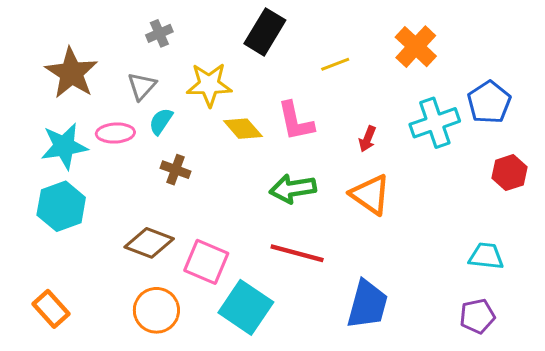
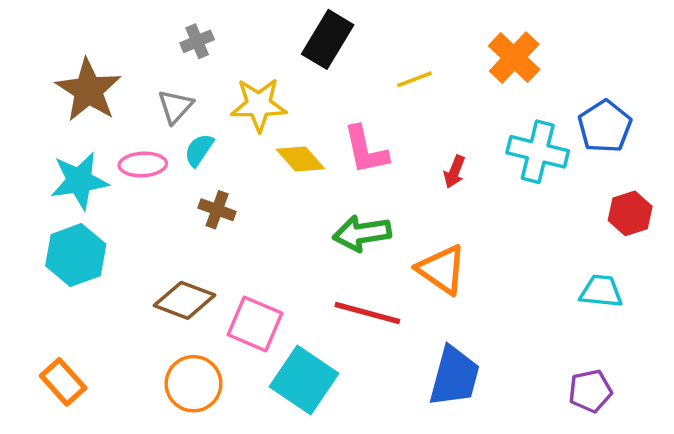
cyan cross: (435, 123) -> (538, 152), turned 33
orange triangle: (370, 195) -> (442, 270), moved
cyan trapezoid: (486, 256) -> (601, 291), moved

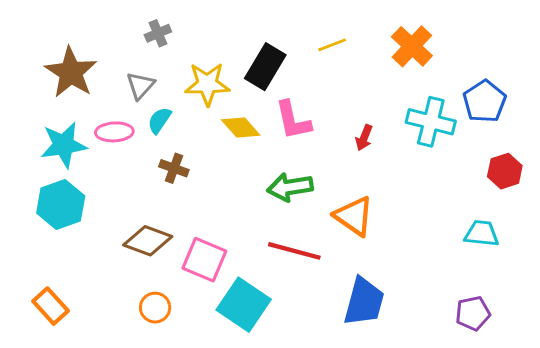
black rectangle: (328, 39) -> (265, 67), moved
yellow line: (415, 79) -> (332, 45), moved
orange circle: (193, 384) -> (155, 308), size x0.7

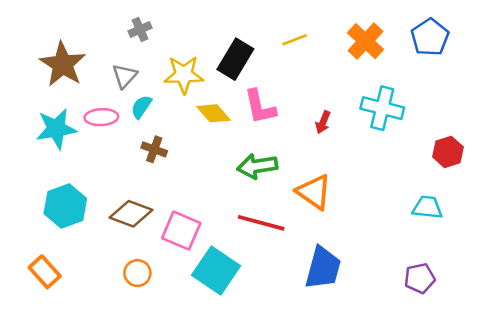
blue pentagon: (484, 101) -> (430, 37), moved
cyan hexagon: (61, 204) -> (65, 206), moved

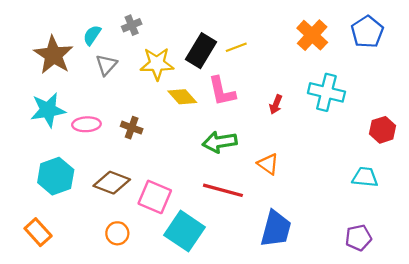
gray cross: (140, 30) -> (132, 25), moved
yellow line: (295, 40) -> (236, 47), moved
cyan semicircle: (141, 107) -> (92, 35), moved
pink ellipse: (101, 117) -> (86, 124), moved
orange triangle: (314, 192) -> (268, 164), size x0.7

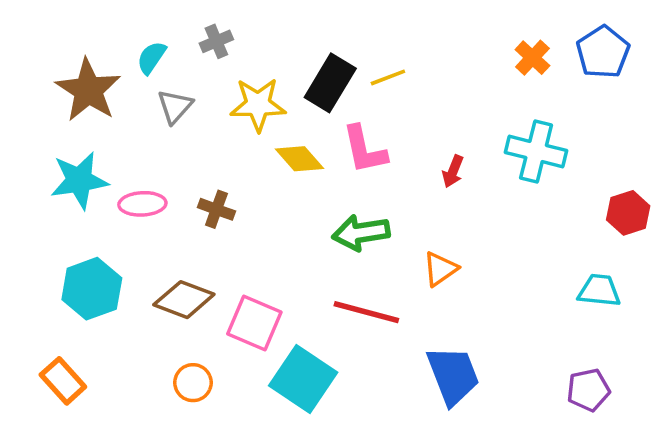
orange cross: (312, 35) -> (532, 58), moved, size x0.7
orange triangle: (268, 164) -> (440, 269), turned 50
blue trapezoid: (276, 229) -> (453, 375), turned -36

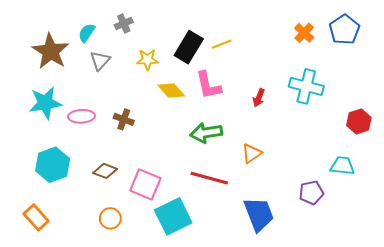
yellow star: (258, 105) -> (147, 60), size x0.7
brown diamond: (184, 300) -> (105, 171), size x0.7
cyan square: (303, 379) -> (173, 216), turned 30
purple pentagon: (588, 390) -> (311, 193), moved

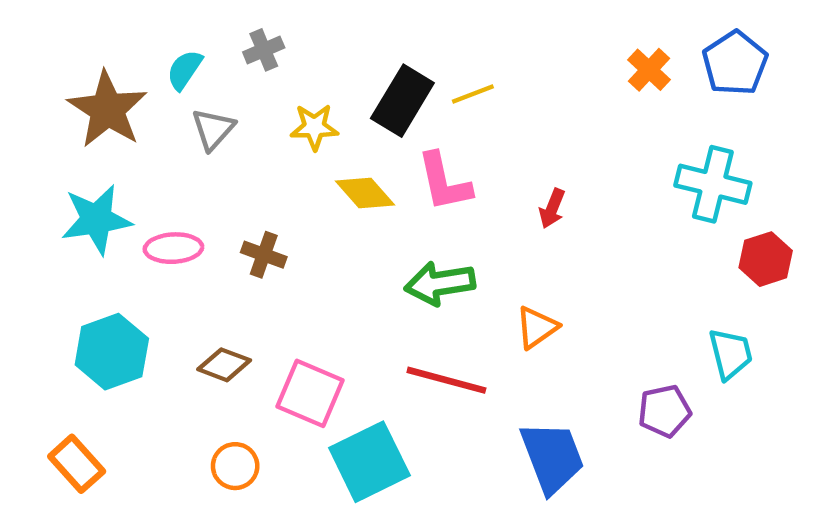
cyan cross: (306, 86) -> (713, 184), moved
cyan trapezoid: (342, 166) -> (730, 354), turned 70

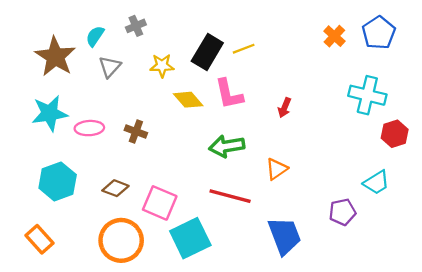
cyan trapezoid: (730, 354) -> (376, 183), turned 72
orange circle: (235, 466) -> (121, 240), size x1.8

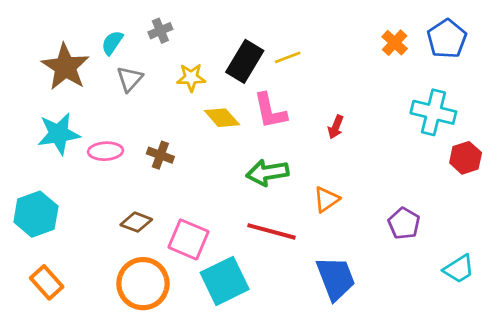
cyan hexagon: (58, 181) -> (36, 214), moved
cyan trapezoid: (376, 183) -> (459, 269), moved
purple pentagon: (342, 212) -> (404, 223), moved, turned -30

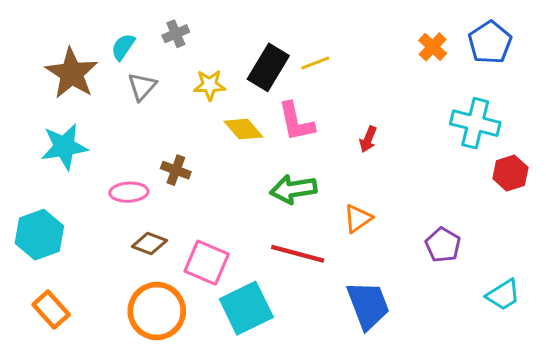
pink ellipse: (105, 151) -> (129, 192), moved

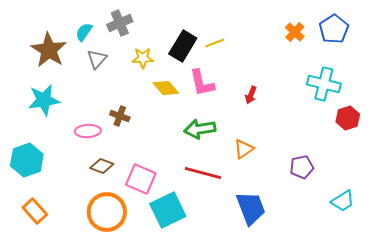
gray cross: (176, 34) -> (120, 23), size x1.4
purple pentagon: (443, 245) -> (302, 167), turned 30

